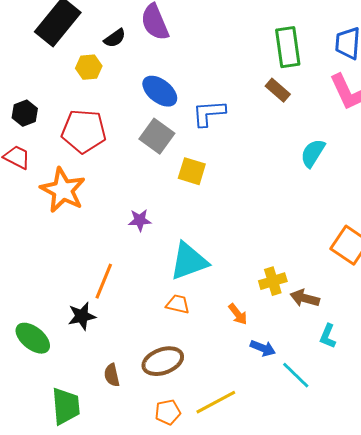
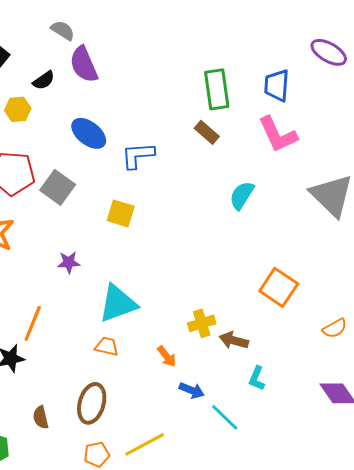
gray square: (157, 136) -> (58, 187), moved
brown ellipse: (163, 361) -> (92, 403), turned -54

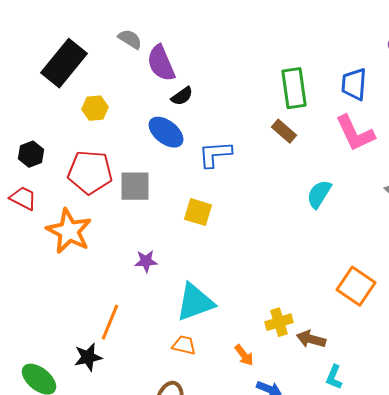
gray semicircle: (63, 30) -> (130, 39), moved
black semicircle: (44, 80) -> (182, 96), moved
gray square: (58, 187) -> (135, 186), turned -36

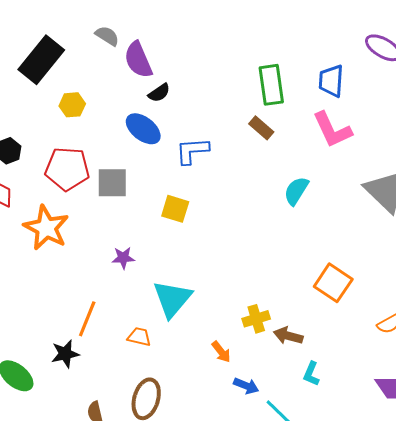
cyan triangle: (195, 302) -> (172, 299), turned -30
orange trapezoid: (184, 345) -> (139, 337), moved

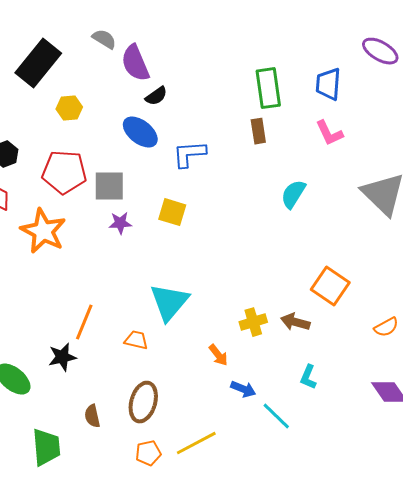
brown rectangle: (261, 128) -> (258, 131), turned 40
pink L-shape: (332, 130) -> (329, 133), size x0.7
purple star: (123, 258) -> (120, 223), moved
brown arrow: (288, 336) -> (295, 322), moved

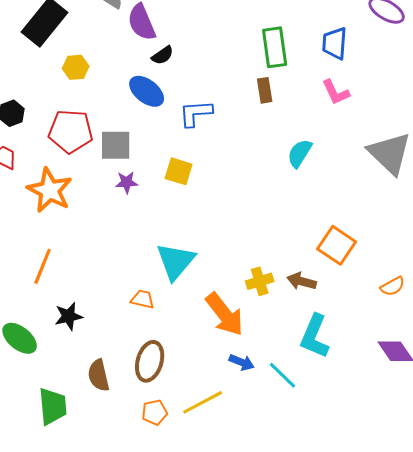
orange line: (84, 322) -> (43, 266), moved
orange arrow: (218, 355) -> (225, 314), size x2.0
cyan L-shape: (308, 377) -> (315, 336), size x1.8
blue arrow: (243, 389) -> (242, 362), moved
brown semicircle: (92, 416) -> (99, 375), size x1.4

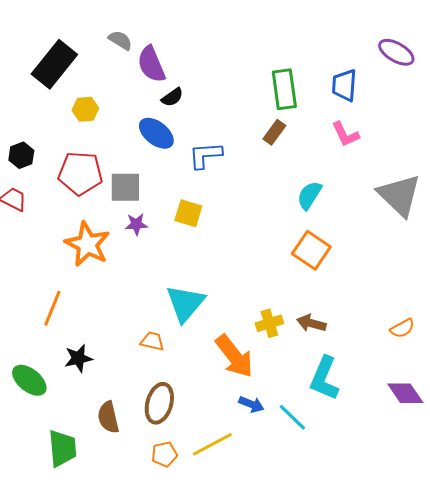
brown rectangle: (265, 90) -> (274, 132), turned 45
orange star: (50, 190) -> (87, 244), moved
orange square: (337, 245) -> (311, 250), moved

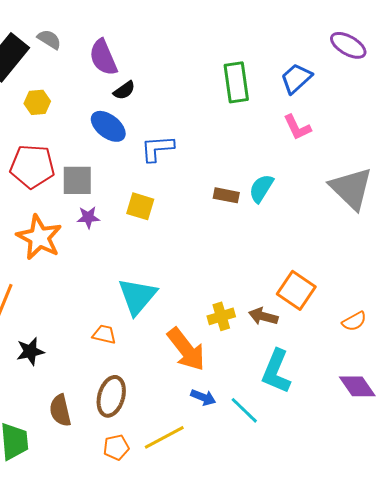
gray semicircle: (120, 40) -> (49, 39), moved
blue trapezoid: (344, 85) -> (296, 78), turned 44
brown rectangle: (274, 132) -> (226, 195), moved, turned 65
orange square: (311, 250) -> (296, 290), moved

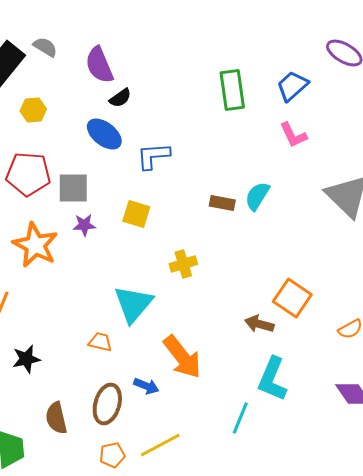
yellow cross: (221, 316) -> (183, 264), moved
blue arrow: (203, 397) -> (146, 386), moved
cyan line: (244, 410) -> (240, 418), turned 68

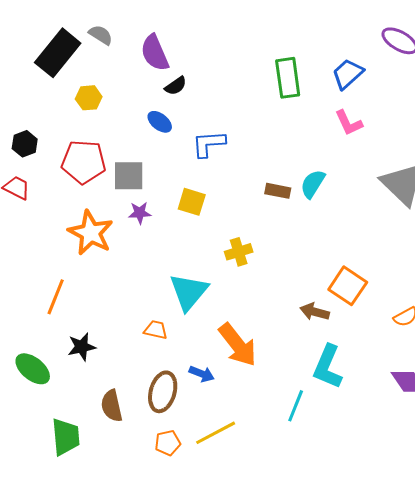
blue ellipse: (104, 134) -> (160, 122), size x0.7

